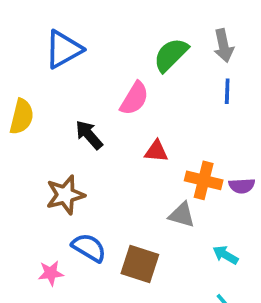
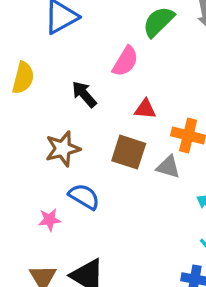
brown square: (140, 264) -> (129, 152), moved

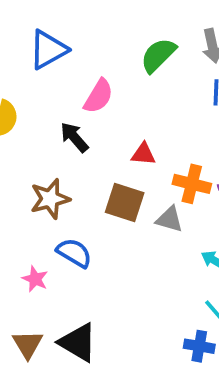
pink semicircle: (125, 61) -> (99, 96), moved
pink star: (50, 220) -> (35, 279), turned 30

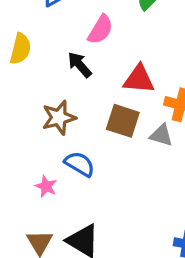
red triangle: (143, 154) -> (139, 79), size x1.5

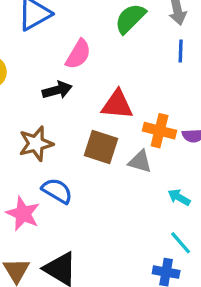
black arrow: (80, 65) -> (57, 90), turned 116
pink star: (46, 186) -> (23, 214), size x1.5

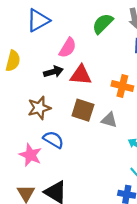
red triangle: (117, 105) -> (81, 75), moved
orange cross: (160, 131) -> (122, 86), moved

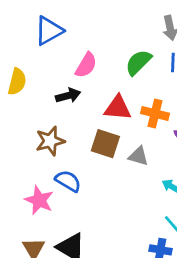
green semicircle: (103, 24) -> (138, 62), moved
red triangle: (81, 75) -> (118, 108), moved

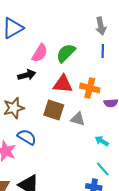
green semicircle: (138, 62) -> (66, 53), moved

